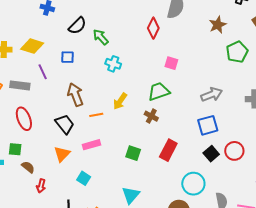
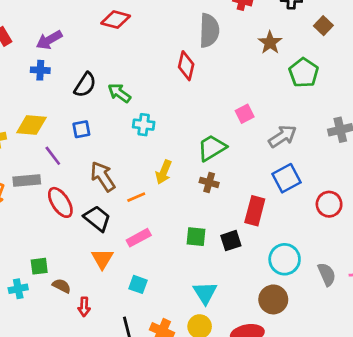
pink square: (171, 63) -> (245, 114), moved, turned -32
red ellipse: (24, 119) -> (60, 202), moved
red rectangle: (168, 150) -> (255, 211), moved
black square: (211, 154) -> (231, 241), moved, turned 35

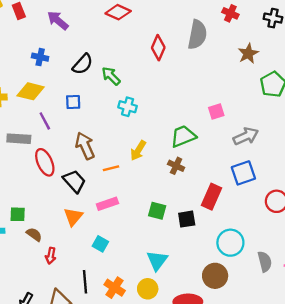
purple arrow: (49, 40) -> (58, 20), turned 60
red diamond: (186, 66) -> (158, 48), moved
blue cross: (40, 70) -> (40, 57), moved

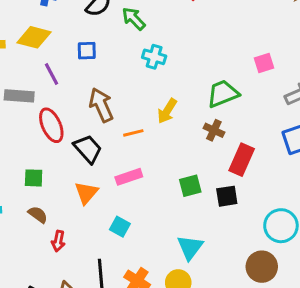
red rectangle: (211, 197) -> (242, 160), moved
green square: (157, 211) -> (190, 186), turned -30
green square: (18, 214) -> (34, 178), moved

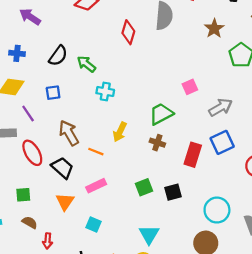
orange line: (133, 133) -> (96, 152), turned 42
red rectangle: (242, 160) -> (193, 155), moved

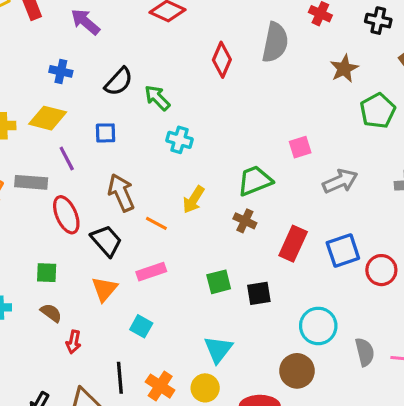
blue square: (222, 142) -> (343, 250), moved

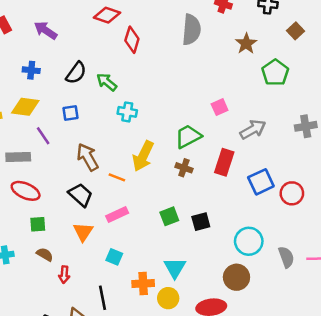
red diamond: (222, 60) -> (132, 40), moved
yellow arrow: (194, 200) -> (143, 156), size x1.4
red ellipse: (66, 215) -> (26, 191), moved, turned -36
red rectangle: (293, 244) -> (224, 162), moved
orange cross: (160, 386) -> (143, 283), moved, turned -30

